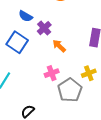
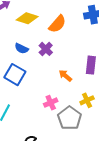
purple cross: (44, 28) -> (46, 49), moved
orange arrow: (59, 46) -> (65, 76), moved

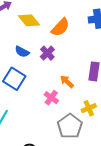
yellow diamond: (27, 18) -> (29, 20), turned 30
pink cross: (51, 103) -> (51, 98), moved, turned -32

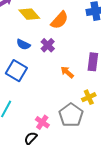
pink cross: (51, 98) -> (42, 122), moved

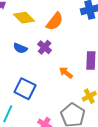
blue square: (16, 71) -> (25, 89), moved

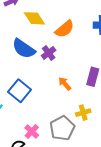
blue semicircle: (20, 48) -> (24, 49), size x1.6

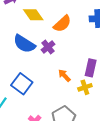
yellow cross: (83, 113) -> (85, 87), moved

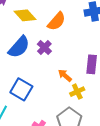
blue semicircle: (24, 44) -> (19, 47), turned -75
yellow cross: (85, 87) -> (77, 92), moved

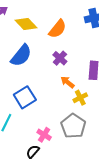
purple cross: (44, 48) -> (60, 58), moved
blue square: (21, 89) -> (25, 97), turned 30

